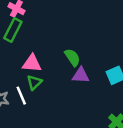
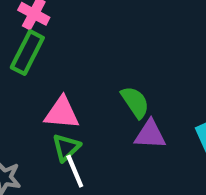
white line: (21, 96) -> (75, 171), moved

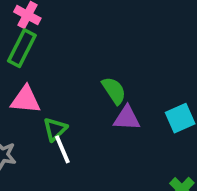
pink triangle: (62, 113) -> (26, 100), moved

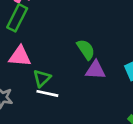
white line: (62, 149) -> (47, 93), turned -55

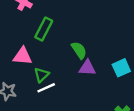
green rectangle: (17, 18) -> (44, 29), moved
white line: (47, 93) -> (46, 88), turned -36

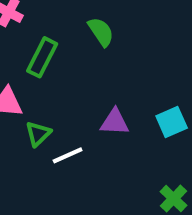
green semicircle: (79, 50) -> (101, 32), moved
white line: (46, 88) -> (68, 155), moved

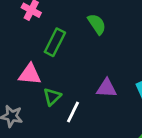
white line: (68, 155) -> (73, 112), turned -40

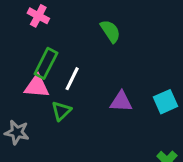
green rectangle: (55, 42) -> (46, 63), moved
white line: (73, 112) -> (72, 79), moved

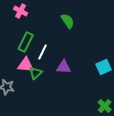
pink triangle: (37, 86) -> (26, 65), moved
purple triangle: (121, 102) -> (64, 67), moved

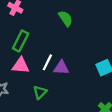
white line: (43, 52) -> (47, 62), moved
green triangle: (36, 73) -> (40, 92), moved

